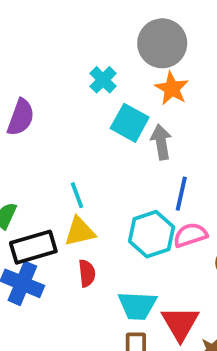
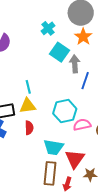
blue line: (181, 194) -> (85, 81), moved
pink semicircle: (190, 235) -> (82, 125), moved

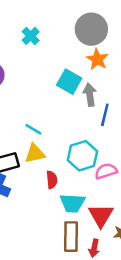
cyan cross: (48, 28) -> (31, 36), moved
cyan line: (28, 87) -> (33, 129), turned -40
red semicircle: (29, 128) -> (52, 180), moved

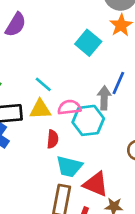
gray arrow: (90, 95) -> (104, 98), moved
pink semicircle: (106, 171) -> (69, 107), moved
red triangle: (101, 215) -> (96, 184), turned -48

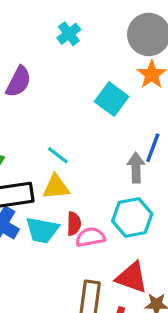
pink semicircle: (69, 107) -> (90, 237), moved
cyan hexagon: (88, 120) -> (132, 218), moved
cyan trapezoid: (69, 167) -> (42, 230), moved

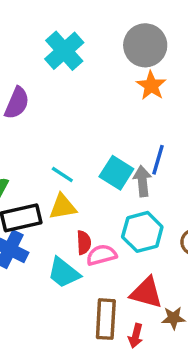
cyan cross: (69, 34) -> (64, 51), size x1.6
cyan square: (112, 99) -> (116, 173), moved
cyan trapezoid: (42, 230) -> (64, 273), moved, turned 32

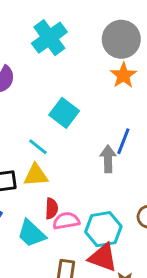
cyan square: (116, 173) -> (64, 113), moved
cyan hexagon: (142, 232) -> (103, 229), moved

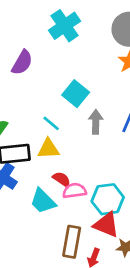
gray arrow: (108, 159) -> (96, 122), moved
red semicircle: (51, 208) -> (62, 179), turned -60

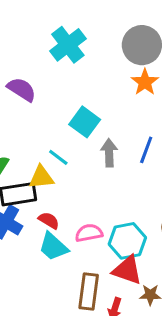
purple semicircle: (22, 63) -> (22, 89), turned -85
yellow triangle: (48, 149) -> (41, 177), moved
red semicircle: (62, 179) -> (49, 220), moved

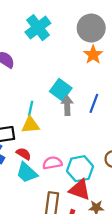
cyan square: (85, 122) -> (61, 90), moved
cyan line: (58, 157) -> (31, 108), turned 64
yellow triangle: (41, 177) -> (30, 125), moved

